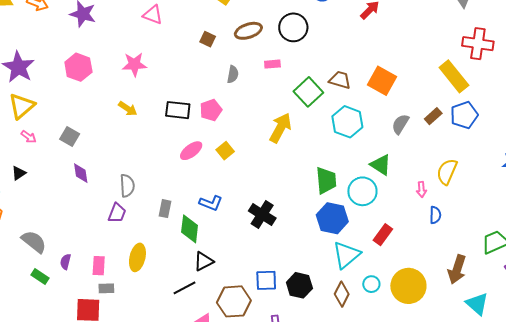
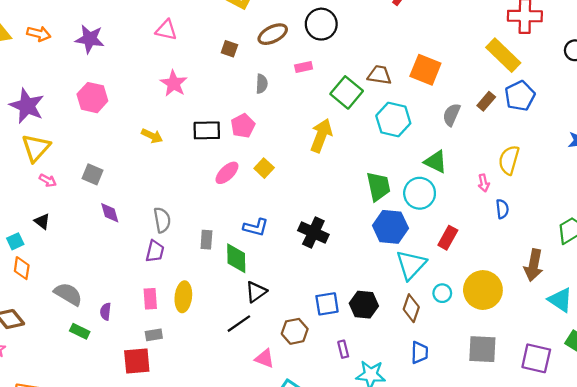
pink star: (134, 64) -> (174, 83), moved, turned -30
black triangle: (19, 173) -> (42, 221), turned -42
pink rectangle: (99, 266) -> (150, 299), moved
brown hexagon: (234, 301) -> (295, 331), size x0.7

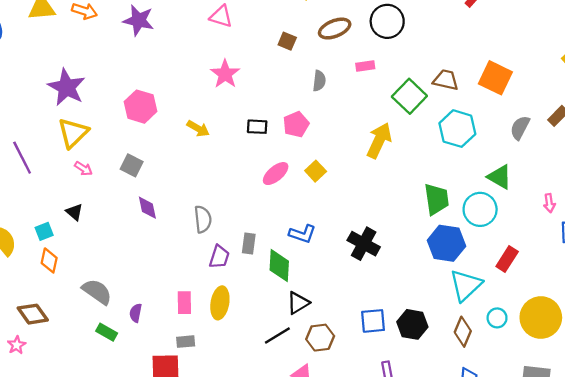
pink hexagon: (92, 98) -> (140, 107), moved
black rectangle: (207, 130) -> (257, 127), size x0.7
purple trapezoid: (155, 251) -> (219, 257), moved
brown hexagon: (295, 331) -> (320, 338), moved

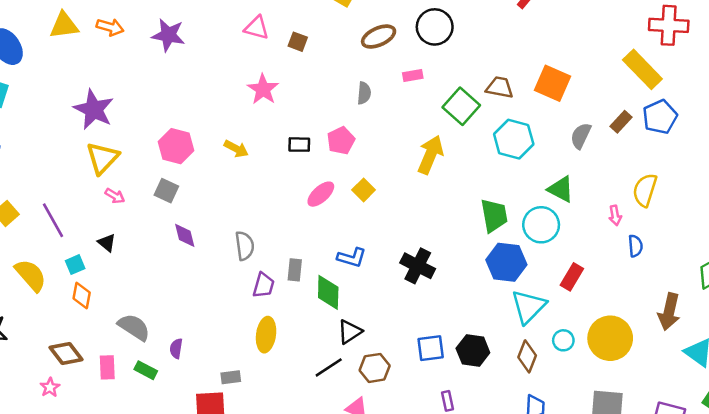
brown square: (287, 41) -> (298, 42), moved
pink hexagon: (140, 107) -> (176, 146), moved
purple line: (22, 158) -> (53, 220), moved
pink rectangle: (184, 303) -> (107, 367), moved

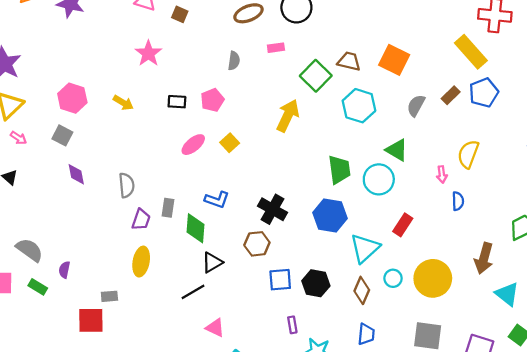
blue hexagon: (506, 262) -> (330, 216), moved
brown hexagon: (375, 368) -> (257, 244), moved

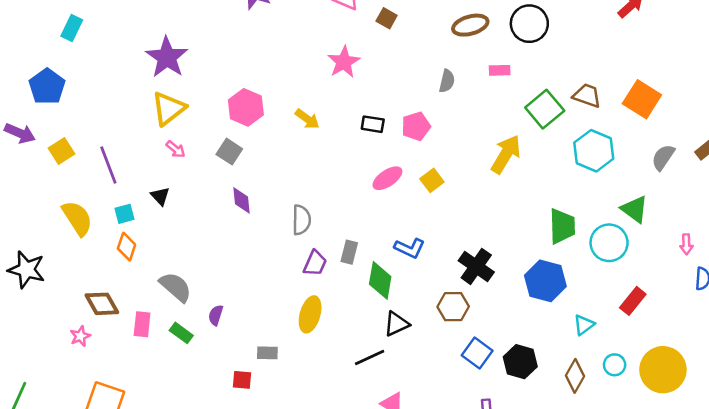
cyan triangle: (365, 248) -> (584, 325), size x0.6
blue square: (280, 280) -> (477, 353), turned 35
red square: (91, 320) -> (242, 380), size x0.6

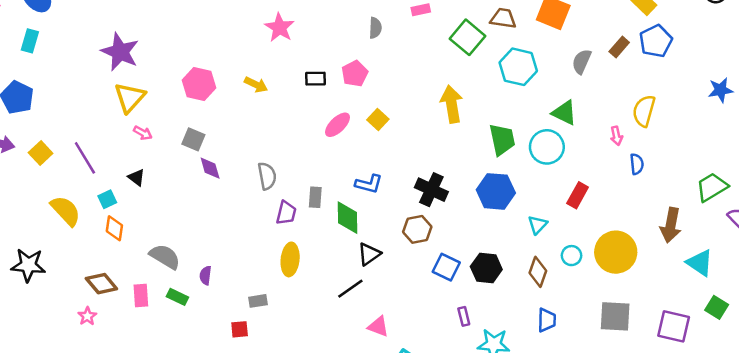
gray square: (229, 152) -> (193, 139), moved
yellow arrow: (506, 154) -> (452, 104), moved, turned -30

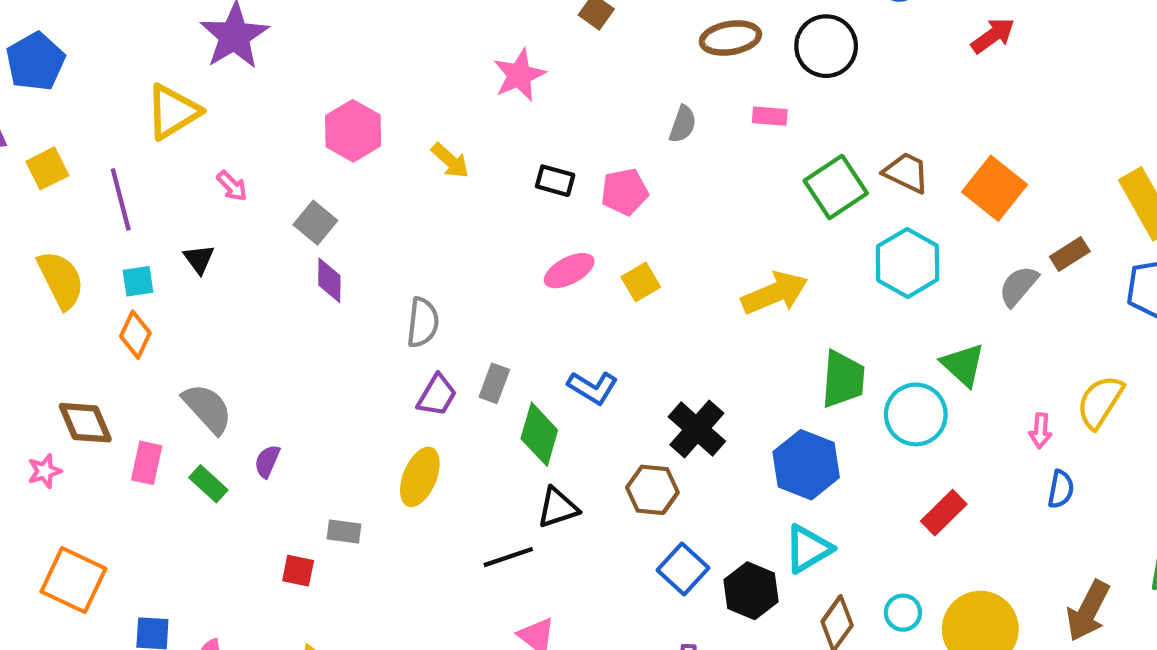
brown rectangle: (619, 47) -> (1070, 254), moved
yellow triangle: (130, 98) -> (173, 112), moved
yellow arrow: (452, 104) -> (775, 293), turned 60
cyan triangle: (538, 225) -> (808, 549), moved, size x1.4

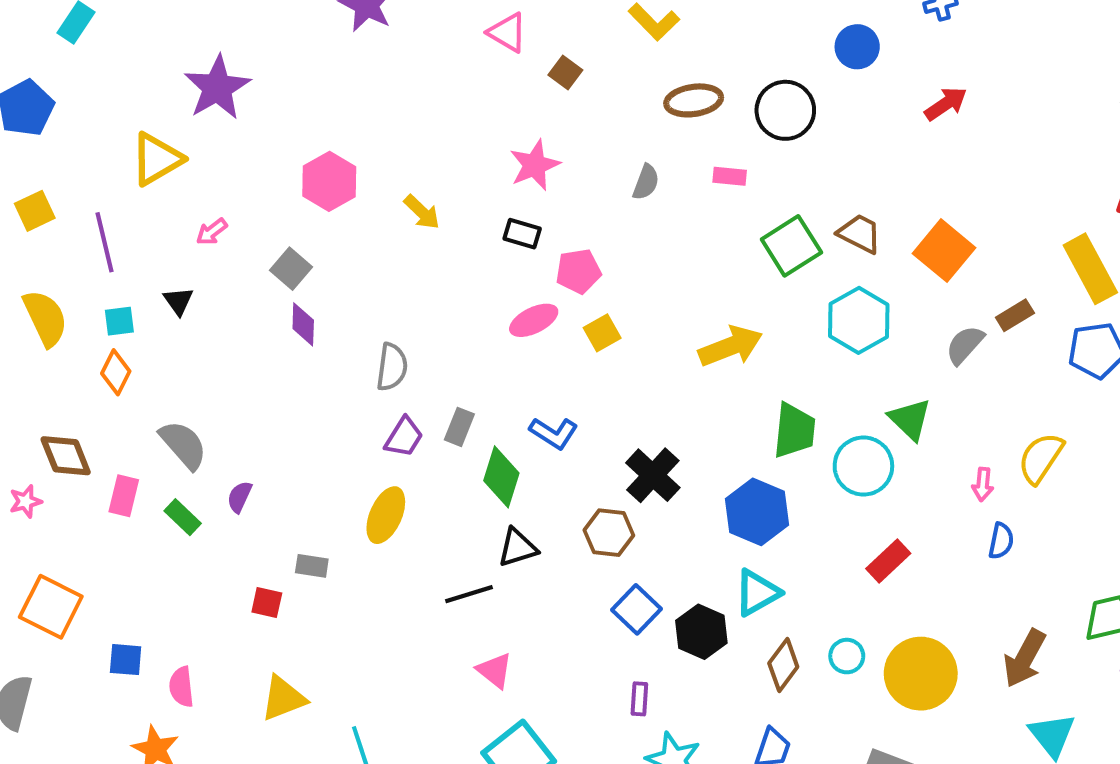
pink star: (519, 75) -> (535, 165), moved
pink arrow: (232, 186) -> (212, 232), turned 96
pink pentagon: (625, 192) -> (578, 271), moved

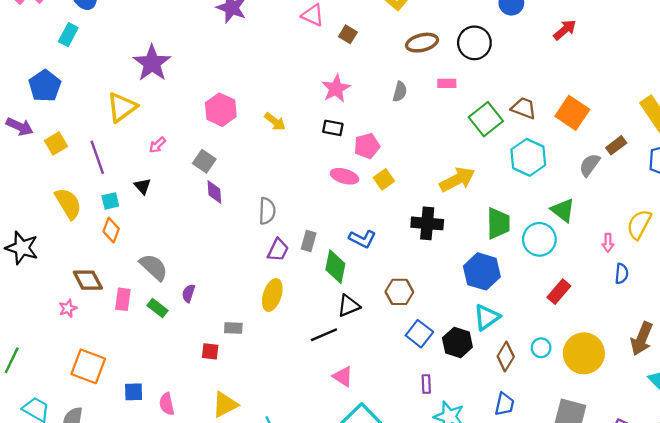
pink ellipse: (534, 320) -> (344, 176), turned 48
black cross: (653, 475) -> (427, 223), moved, turned -32

